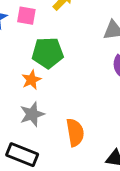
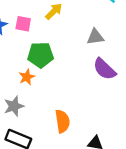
gray star: (32, 114) -> (14, 106), moved

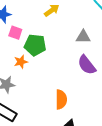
pink square: (23, 24) -> (15, 33), moved
orange semicircle: (62, 121) -> (61, 99), moved

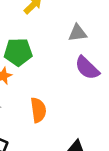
orange semicircle: (61, 99) -> (38, 110), moved

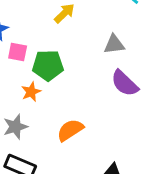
orange semicircle: (38, 110) -> (70, 130), turned -115

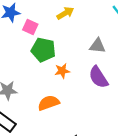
pink square: (18, 52) -> (30, 27), moved
orange star: (31, 92) -> (62, 71), moved

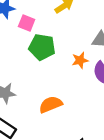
orange star: (62, 71) -> (80, 60), moved

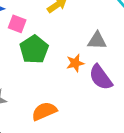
green pentagon: (42, 47) -> (34, 49), turned 30

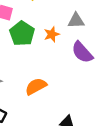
orange star: (75, 63) -> (52, 34), moved

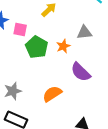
purple semicircle: (82, 52) -> (81, 72), moved

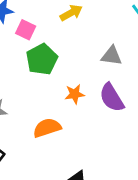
orange star: (63, 46) -> (75, 94), moved
purple semicircle: (81, 72) -> (112, 98), moved

